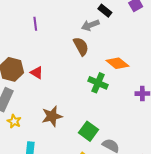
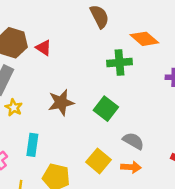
green cross: (98, 83) -> (120, 62), turned -30
green square: (88, 131) -> (106, 109), moved

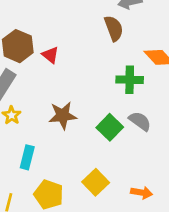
gray semicircle: (133, 141) -> (140, 121), moved
orange arrow: (131, 167) -> (142, 193), moved

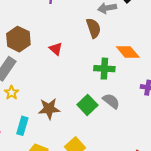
red triangle: (50, 55) -> (56, 49), moved
brown star: (63, 115) -> (49, 109), moved

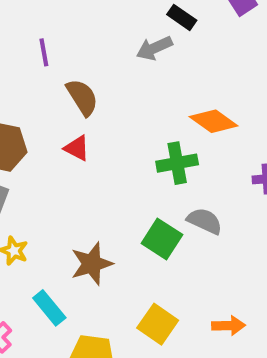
brown semicircle: (94, 28) -> (82, 97), moved
cyan rectangle: (22, 126) -> (49, 308), turned -42

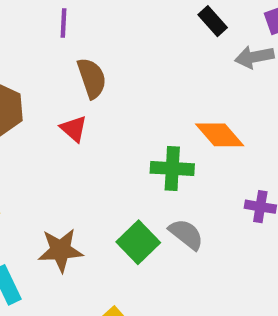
gray arrow: (154, 48) -> (254, 57), moved

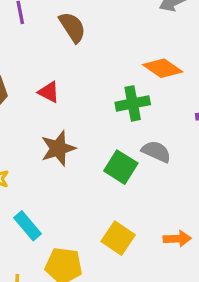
brown semicircle: (92, 78) -> (72, 27), moved
brown star: (61, 250) -> (58, 148), moved

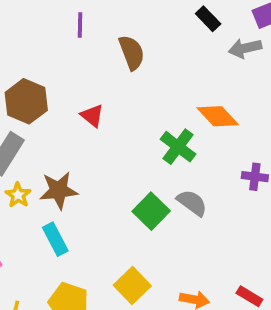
green cross: (133, 103) -> (178, 147), turned 36
brown star: (58, 148) -> (59, 190), moved
cyan rectangle: (27, 226) -> (55, 239), moved

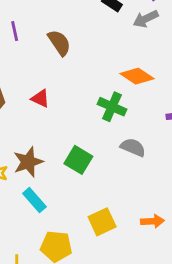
green square: (151, 211) -> (78, 160), moved
yellow square: (132, 286) -> (102, 222), turned 32

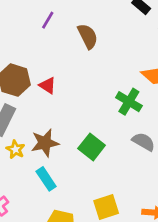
purple line: (15, 31) -> (48, 20), turned 36
red triangle: (40, 98) -> (48, 85), moved

